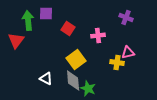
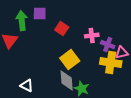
purple cross: (126, 18) -> (108, 45), moved
yellow cross: (117, 62) -> (111, 63), size x1.5
white triangle: (46, 78) -> (27, 86), moved

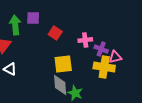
yellow square: (70, 60) -> (63, 64), turned 30
white triangle: (27, 86) -> (10, 69), moved

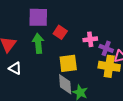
purple square: (33, 18) -> (38, 17), size x1.5
green arrow: (15, 25) -> (38, 43), moved

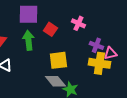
pink cross: (90, 39) -> (78, 23), moved, turned 32
gray diamond: (65, 84) -> (55, 81), turned -35

